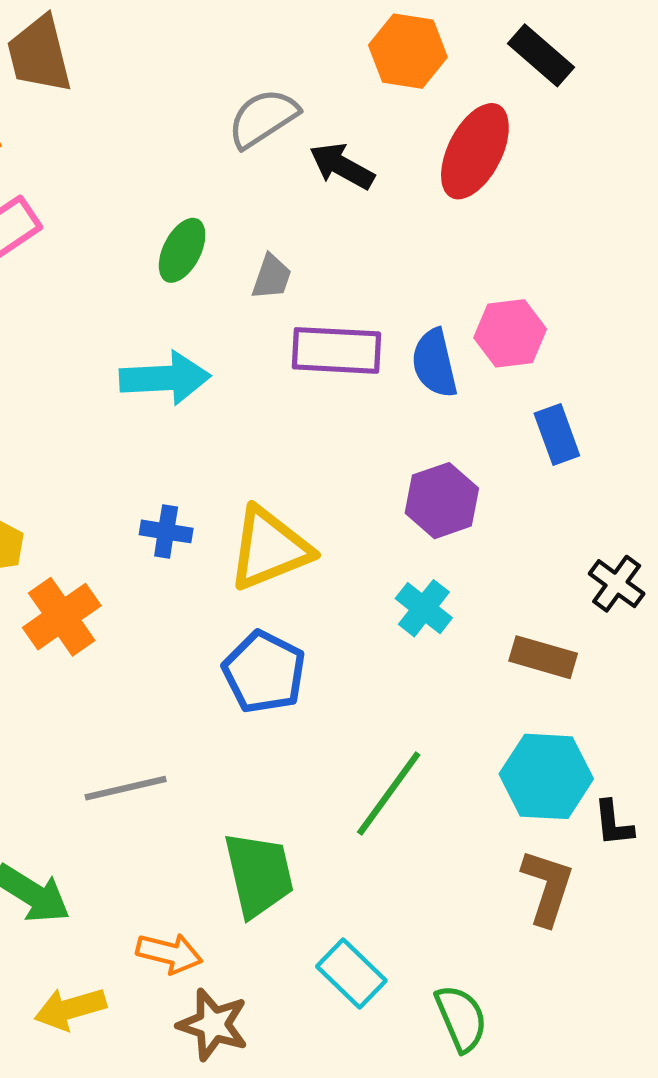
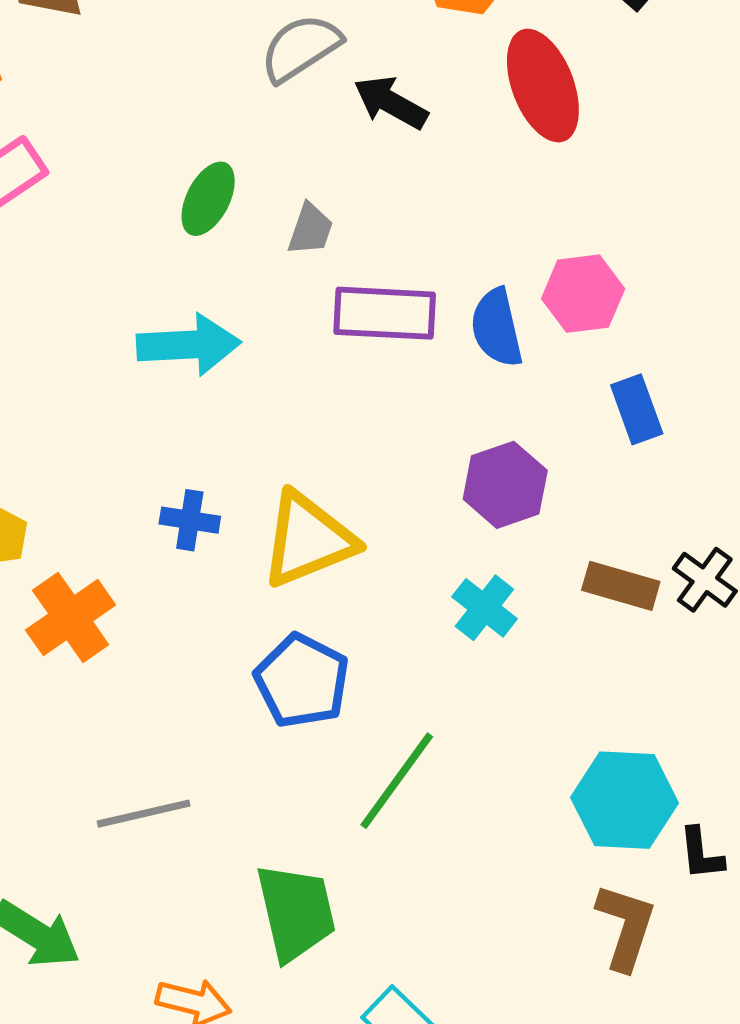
red ellipse: (475, 151) -> (543, 86), turned -48
brown rectangle: (543, 657) -> (621, 586), moved
green line: (389, 793) -> (397, 781), moved

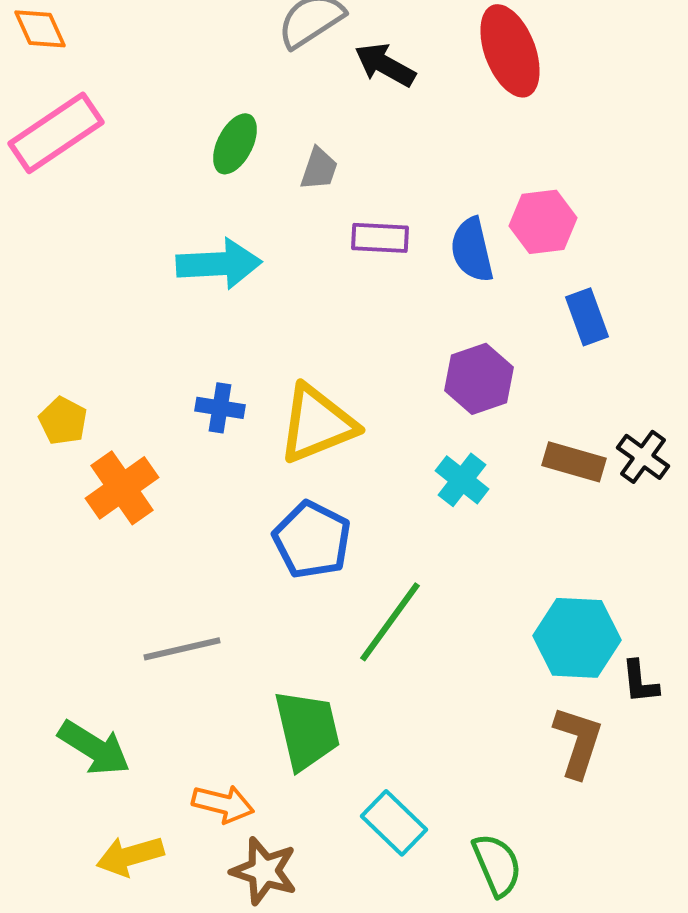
purple rectangle: (385, 313) -> (380, 238), size x0.7

